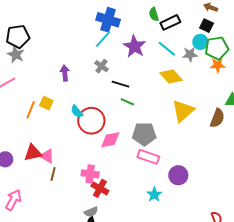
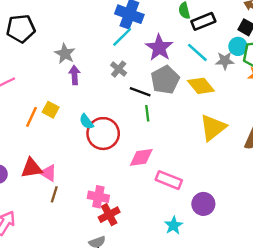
gray star: (16, 55) -> (65, 54), moved
green line: (127, 102) -> (147, 113), turned 56
gray pentagon: (144, 134) -> (165, 80), moved, turned -30
pink diamond: (110, 140) -> (141, 157), moved
red cross: (100, 188) -> (109, 215), turned 30

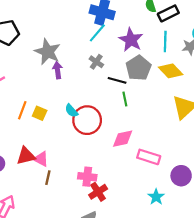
cyan line: (197, 52) -> (165, 41), turned 54
gray star: (65, 54) -> (48, 52), size x1.4
yellow square: (51, 110) -> (40, 113), moved

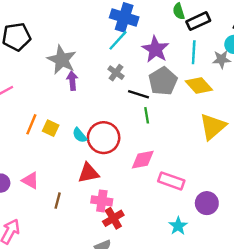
cyan semicircle: (71, 111) -> (80, 135), moved
red triangle: (26, 156) -> (89, 173), moved
pink triangle: (41, 159) -> (30, 180), moved

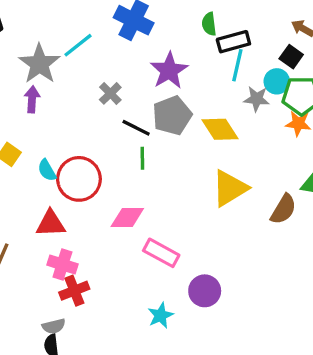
cyan line: (118, 40) -> (78, 45), moved
cyan line: (194, 52) -> (237, 65), moved
purple arrow: (72, 81) -> (32, 99), moved

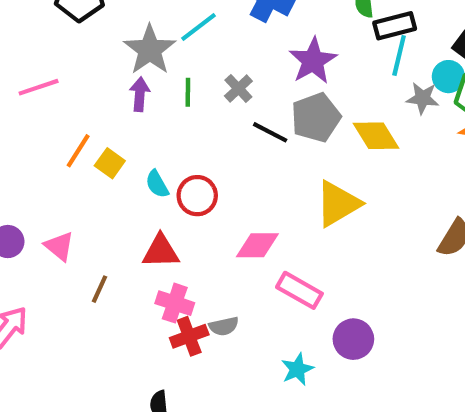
green line: (142, 158) -> (188, 92), moved
red circle: (79, 179) -> (197, 196), size x0.7
yellow triangle: (230, 188) -> (338, 204), moved
gray semicircle: (54, 326) -> (224, 326), moved

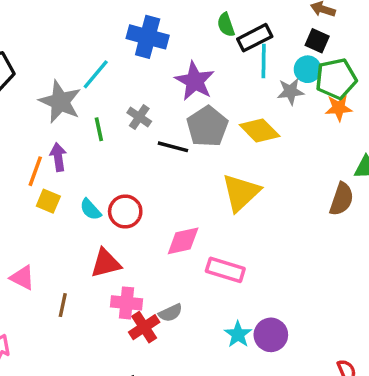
purple arrow: (140, 94) -> (58, 157), moved
orange line: (78, 151) -> (35, 171), moved
purple circle: (353, 339) -> (271, 335), moved

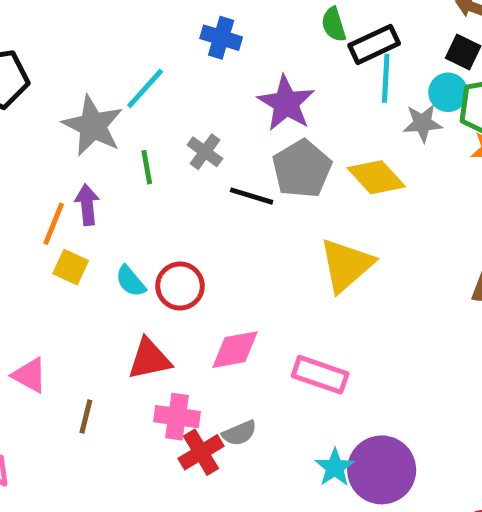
blue cross: (148, 37) -> (221, 38), size x0.7
pink diamond: (183, 241) -> (235, 350), moved
purple circle: (271, 335) -> (382, 470), size x1.4

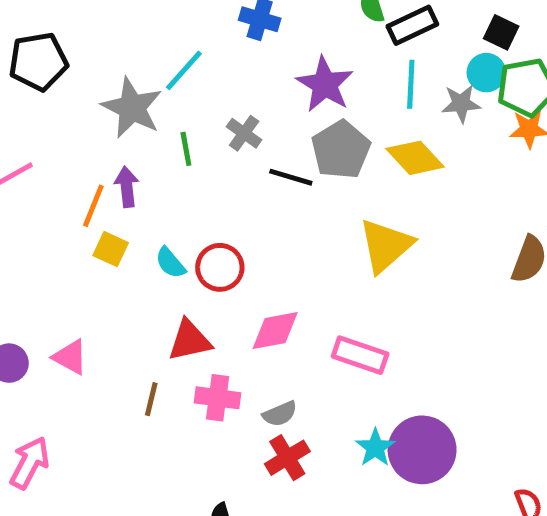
cyan line: (386, 78) -> (411, 84), moved
brown line: (86, 416) -> (151, 399), moved
red cross: (201, 452) -> (287, 458), moved

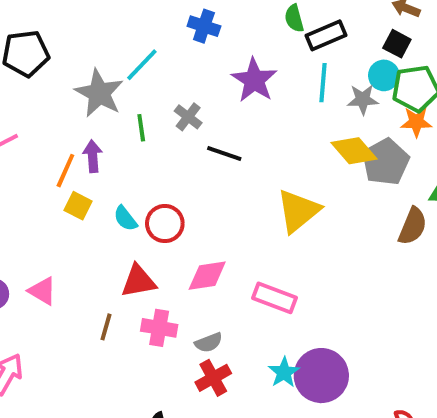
gray pentagon: (341, 150) -> (386, 162), moved
yellow diamond: (415, 158) -> (354, 151), moved

